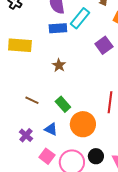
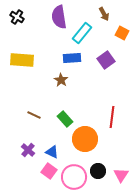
blue rectangle: (58, 28) -> (72, 58), moved
blue triangle: (51, 129) -> (52, 152), moved

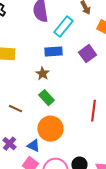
green rectangle: (65, 119) -> (46, 98), moved
orange circle: (85, 139) -> (50, 129), moved

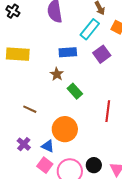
cyan rectangle: (63, 27) -> (90, 29), moved
green rectangle: (46, 98) -> (75, 91), moved

